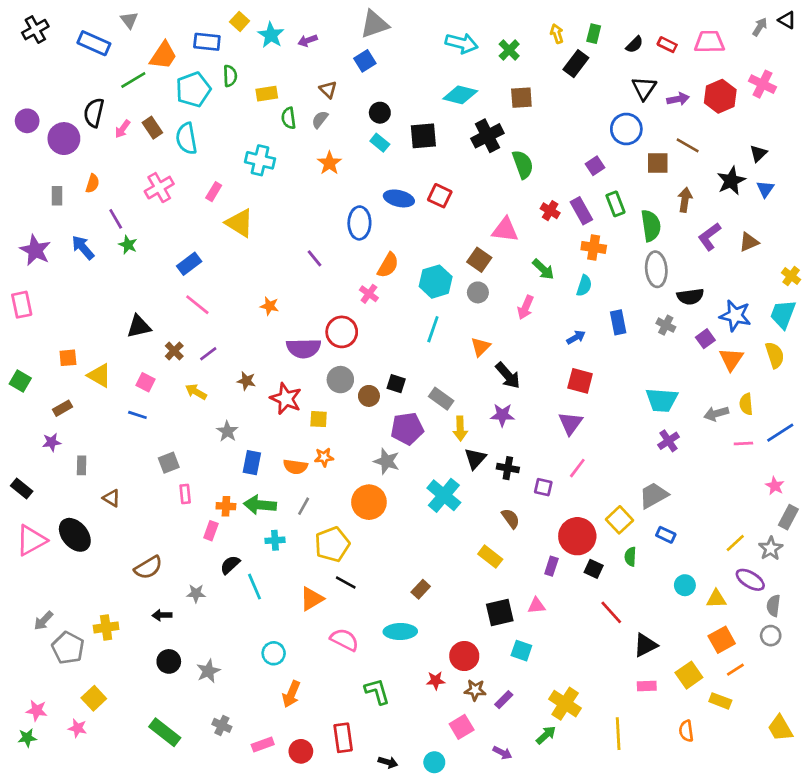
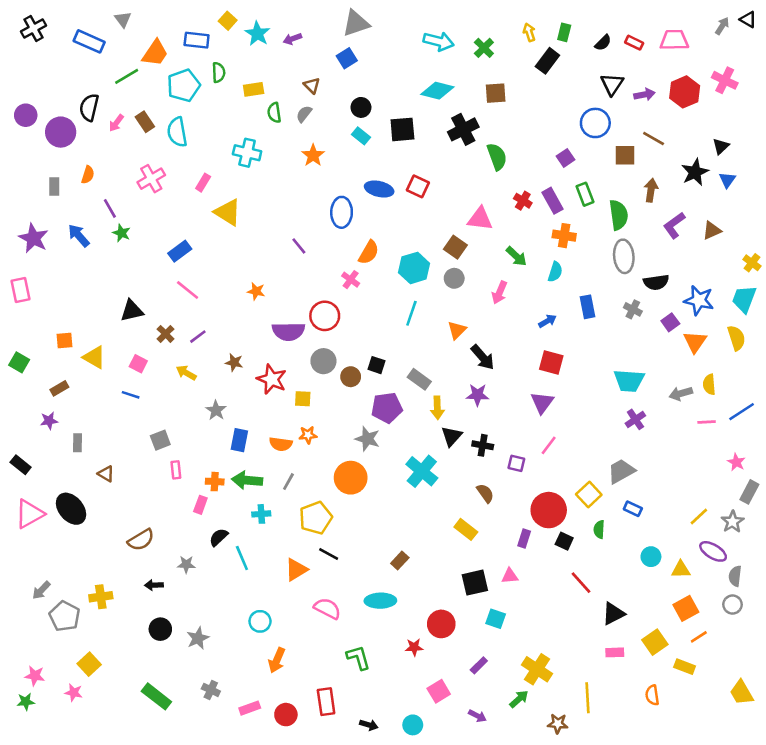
brown star: (475, 690) -> (558, 724), moved

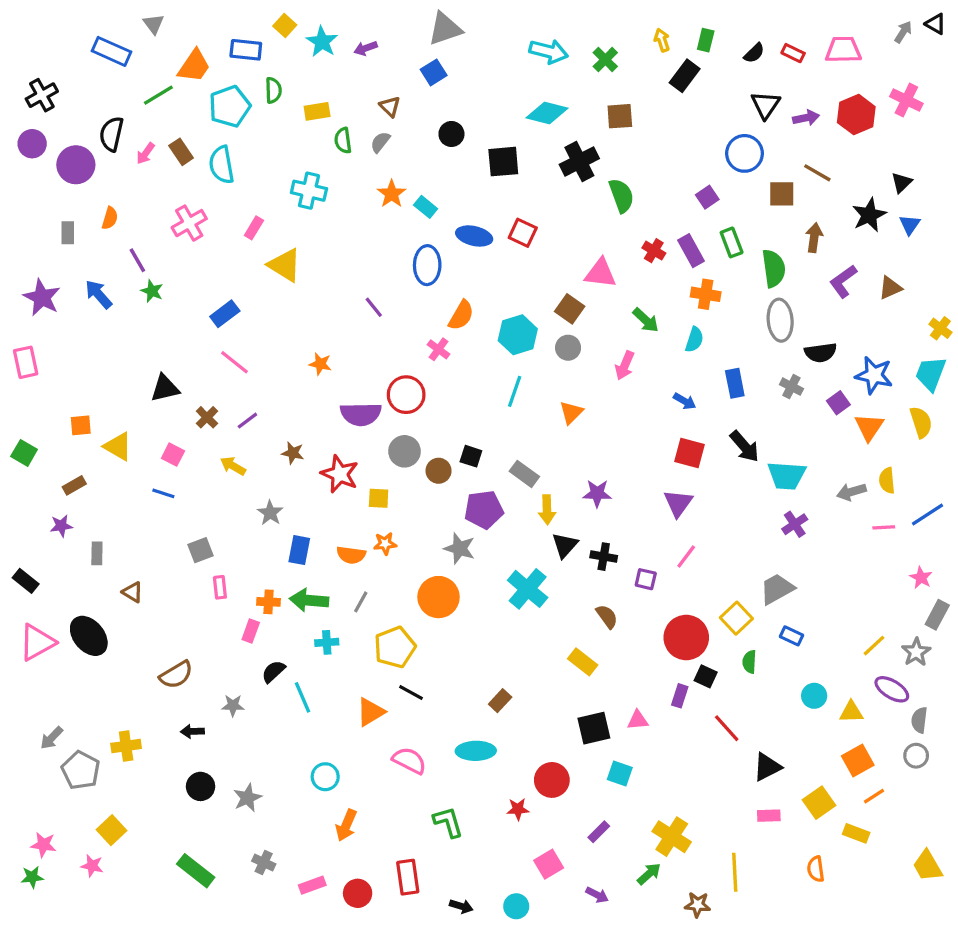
black cross: (33, 28) -> (42, 95), moved
cyan rectangle: (361, 136) -> (426, 207), moved
blue arrow: (547, 321) -> (685, 401), turned 60
black arrow: (483, 357) -> (744, 446), moved
purple rectangle: (524, 539) -> (680, 696), moved

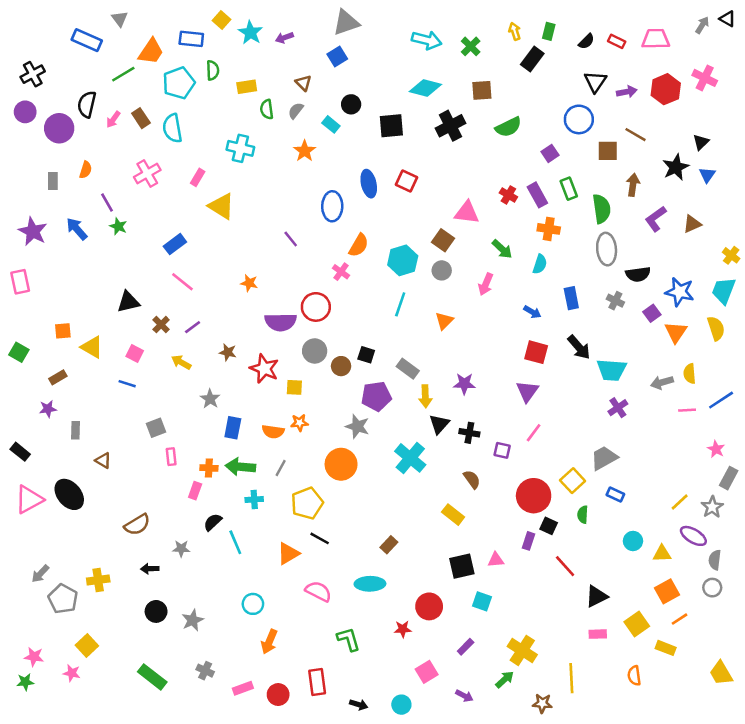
green semicircle: (621, 196) -> (508, 127), moved, turned 84
cyan rectangle: (426, 207) -> (331, 124), moved
blue ellipse: (474, 236) -> (369, 184), turned 64

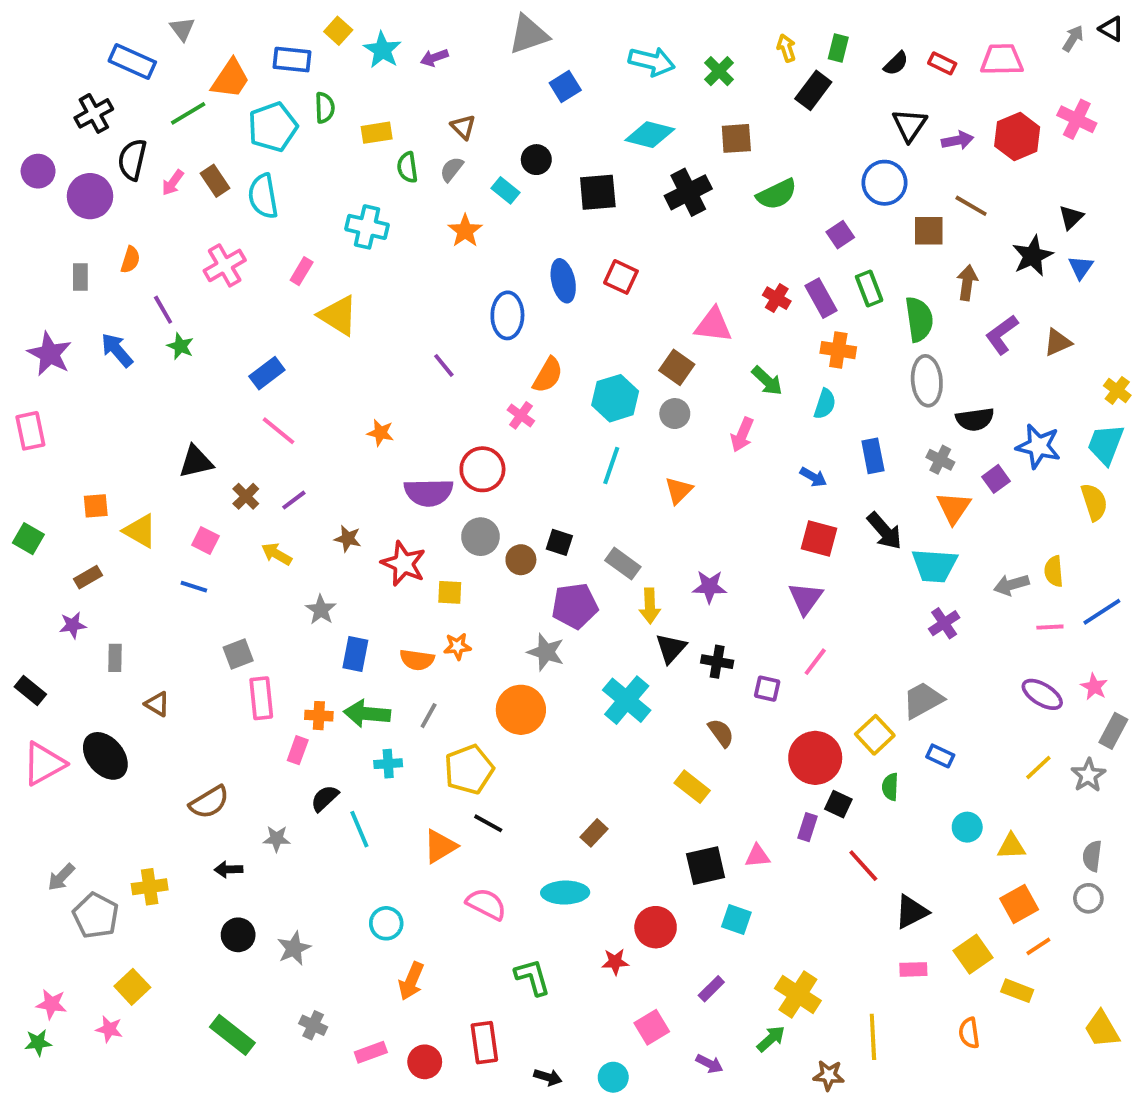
blue square: (337, 57) -> (565, 87), moved
black cross: (33, 74) -> (94, 113), moved
orange triangle: (676, 332) -> (954, 508), moved
pink rectangle: (171, 457) -> (261, 698), size x1.5
purple ellipse: (693, 536) -> (1042, 694), moved

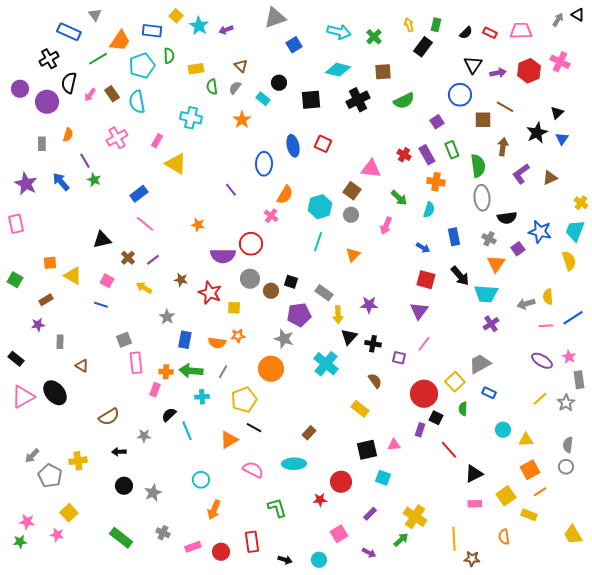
gray rectangle: (1113, 731) -> (579, 380), turned -36
brown star: (829, 1075) -> (472, 559), moved

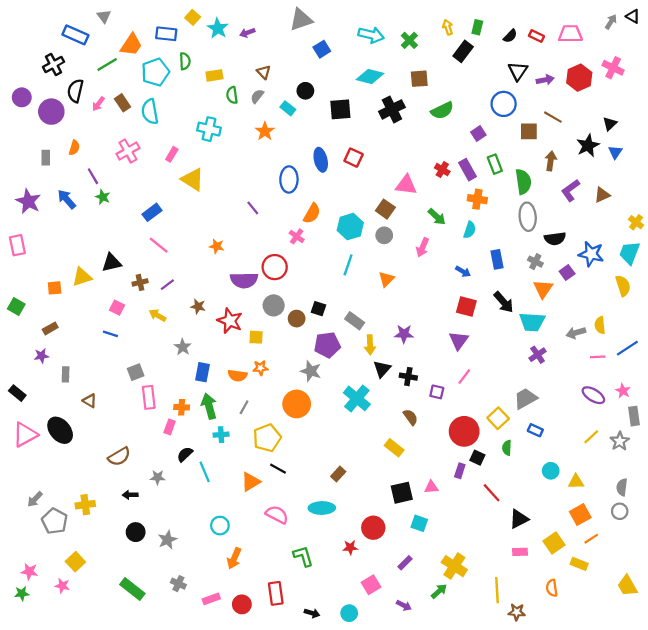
brown cross: (128, 258) -> (140, 282), turned 32
yellow triangle: (73, 276) -> (82, 277), moved, turned -48
green arrow: (191, 371) -> (209, 406), turned 70

